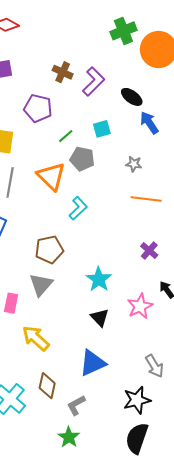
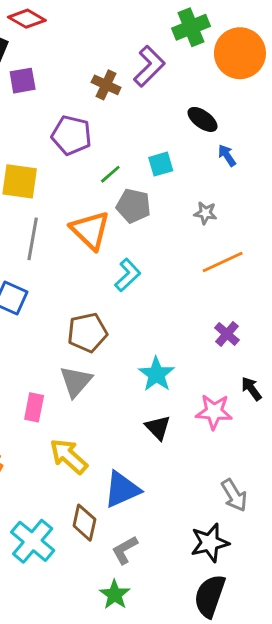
purple L-shape: (94, 81) -> (149, 66), moved
blue arrow: (149, 123) -> (227, 155), size x0.7
orange line: (146, 199) -> (223, 262), turned -32
pink star: (140, 306) -> (214, 412), turned 30
blue triangle: (93, 363) -> (122, 489), moved

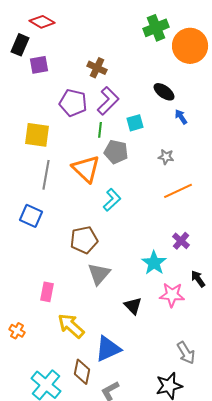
purple L-shape: (149, 66) -> (108, 101), moved
green line: (110, 174) -> (100, 130), turned -42
cyan star: (156, 374) -> (154, 263), moved
gray triangle: (76, 381) -> (99, 274), moved

